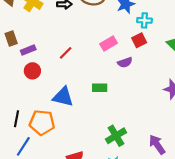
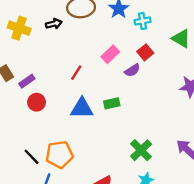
red square: (139, 40) -> (145, 52), moved
red line: (66, 53) -> (76, 73), moved
blue triangle: (63, 97) -> (82, 108), moved
black line: (17, 119) -> (32, 157), turned -42

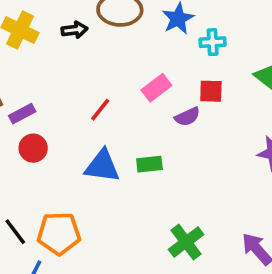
red square: (145, 52) -> (211, 91), turned 35

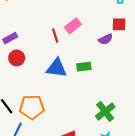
pink rectangle: (156, 88) -> (73, 26), moved
red line: (100, 110) -> (55, 36), turned -56

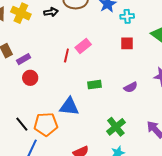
red line: (55, 36) -> (66, 56), turned 32
purple semicircle: (106, 39) -> (131, 87), moved
blue triangle: (57, 68) -> (69, 106), moved

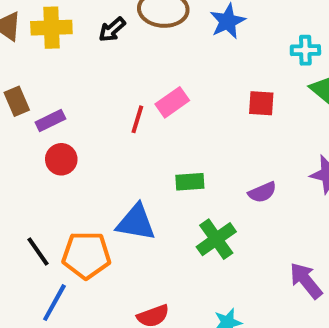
black arrow: (51, 12) -> (112, 30), turned 144
yellow cross: (21, 13) -> (51, 28), turned -30
cyan cross: (127, 16) -> (305, 50), moved
green cross: (116, 127) -> (216, 239), moved

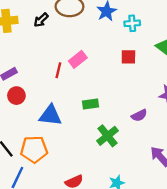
cyan cross: (305, 50) -> (132, 23), moved
purple semicircle: (262, 192) -> (139, 115), moved
blue triangle: (136, 222) -> (50, 115), moved

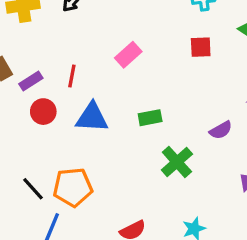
red line: (58, 70) -> (72, 76), moved
blue triangle: (50, 115) -> (92, 117), moved

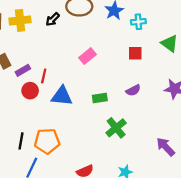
red line: (72, 76) -> (44, 76), moved
purple semicircle: (221, 130) -> (133, 90), moved
black line: (33, 189) -> (21, 141), turned 49

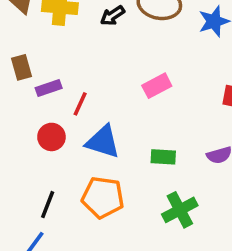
red circle: (30, 91) -> (51, 137), moved
black line: (21, 141) -> (48, 205), moved
orange pentagon: (47, 141) -> (103, 197), moved

